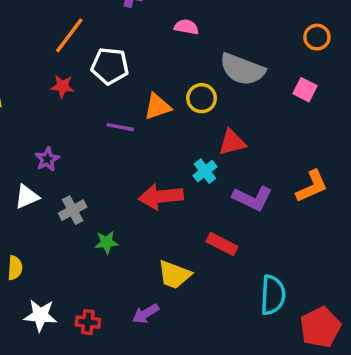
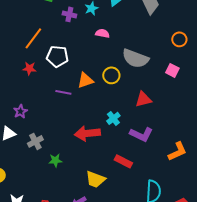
red triangle: (232, 142) -> (143, 99), moved
orange L-shape: (312, 186) -> (177, 151), moved

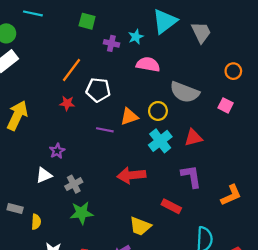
pink semicircle: (102, 33) -> (148, 64), size x1.5
cyan cross: (113, 118) -> (160, 141), moved, size x1.5
purple L-shape: (141, 134) -> (191, 176), turned -125
green star: (55, 160) -> (82, 213), moved, size x1.5

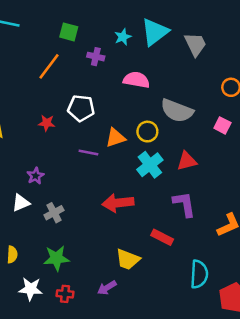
cyan star: (136, 37) -> (123, 37), moved
orange line: (72, 70) -> (49, 66), moved
green star: (82, 213) -> (56, 258), moved

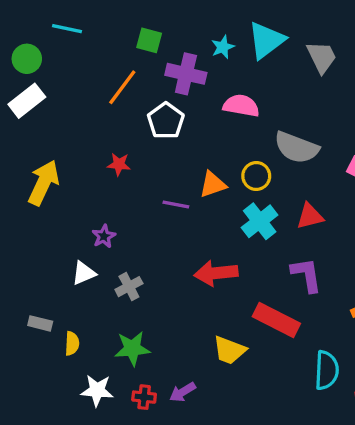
purple cross: (96, 57) -> (186, 74), size x1.6
white pentagon: (81, 108) -> (166, 121), moved, turned 30
red rectangle: (162, 237) -> (276, 320), size x1.5
purple arrow: (107, 288) -> (183, 392), moved

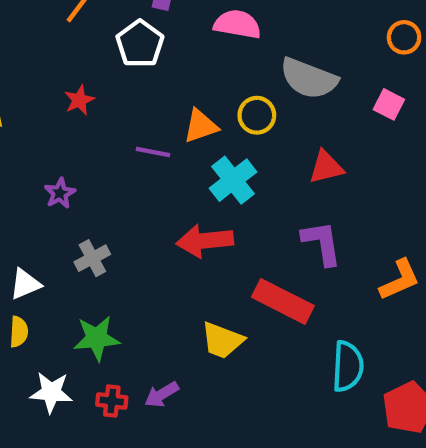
red star: (119, 164) -> (79, 100), turned -30
cyan cross: (260, 221) -> (233, 180), moved
white triangle: (84, 273) -> (25, 284), moved

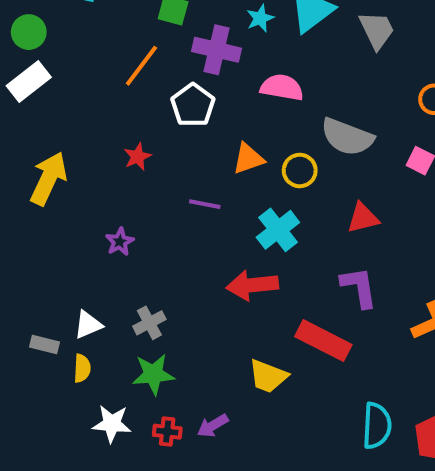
orange triangle: (201, 126) -> (248, 159), moved
gray cross: (92, 258) -> (149, 323), moved
cyan semicircle: (348, 366) -> (377, 426), moved

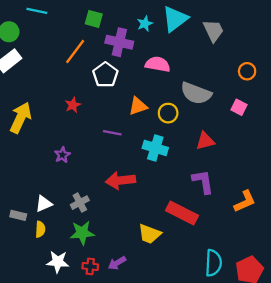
cyan cross: (278, 230) -> (155, 148), turned -35
red arrow: (252, 285) -> (120, 180), moved

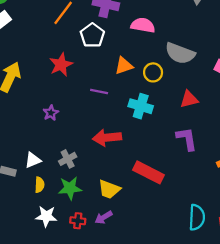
red star: (73, 105) -> (61, 65), size x1.5
red rectangle: (182, 213) -> (149, 172), moved
yellow semicircle: (40, 229) -> (40, 185), moved
yellow trapezoid: (149, 234) -> (109, 189), moved

